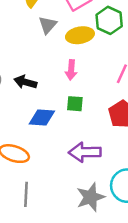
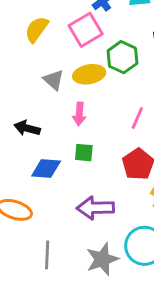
gray triangle: (48, 25) -> (54, 80), moved, turned -30
gray line: (26, 194) -> (47, 255), moved

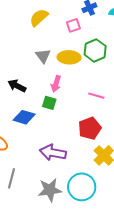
pink square: (86, 30) -> (73, 25), size x0.6
pink line: (137, 118) -> (96, 96), turned 70
green square: (84, 153) -> (49, 103), moved

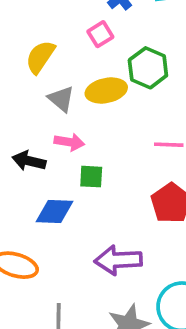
yellow semicircle: (39, 18) -> (40, 57), moved
pink arrow: (56, 84) -> (69, 142), moved, turned -84

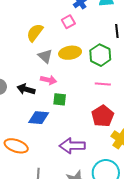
green hexagon: (148, 68) -> (100, 55), moved

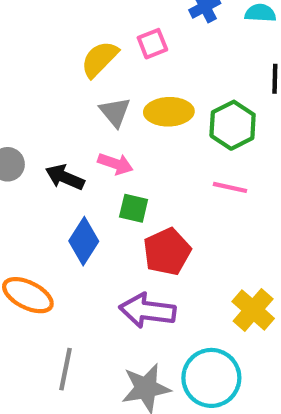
pink square: (68, 22) -> (152, 44), moved
red pentagon: (103, 116) -> (167, 252), moved
blue diamond: (39, 118) -> (84, 241), turned -70

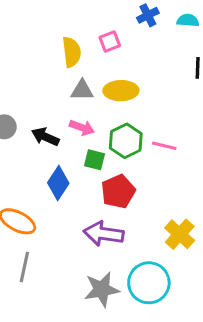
yellow semicircle: (100, 59) -> (72, 52), turned 128
gray triangle: (115, 112) -> (82, 90), turned -50
green hexagon: (233, 125) -> (126, 141), moved
gray line: (65, 369) -> (24, 267), moved

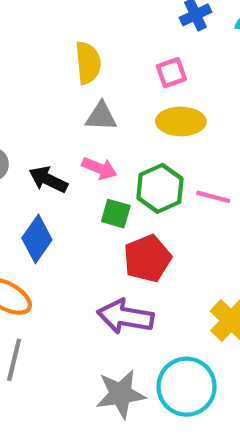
pink square: (110, 41) -> (171, 73), moved
yellow ellipse: (121, 91) -> (181, 121), moved
blue diamond: (58, 183) -> (37, 239), moved

